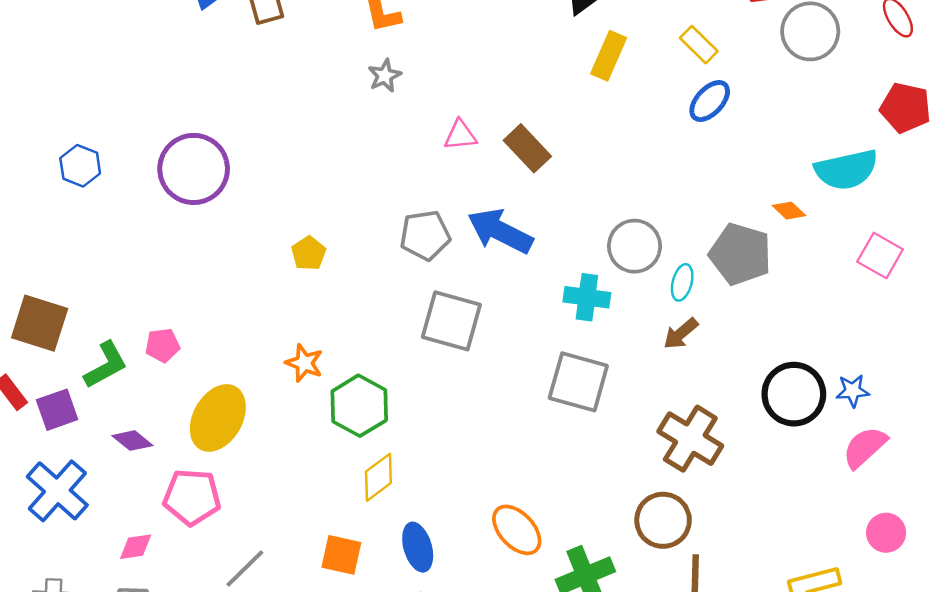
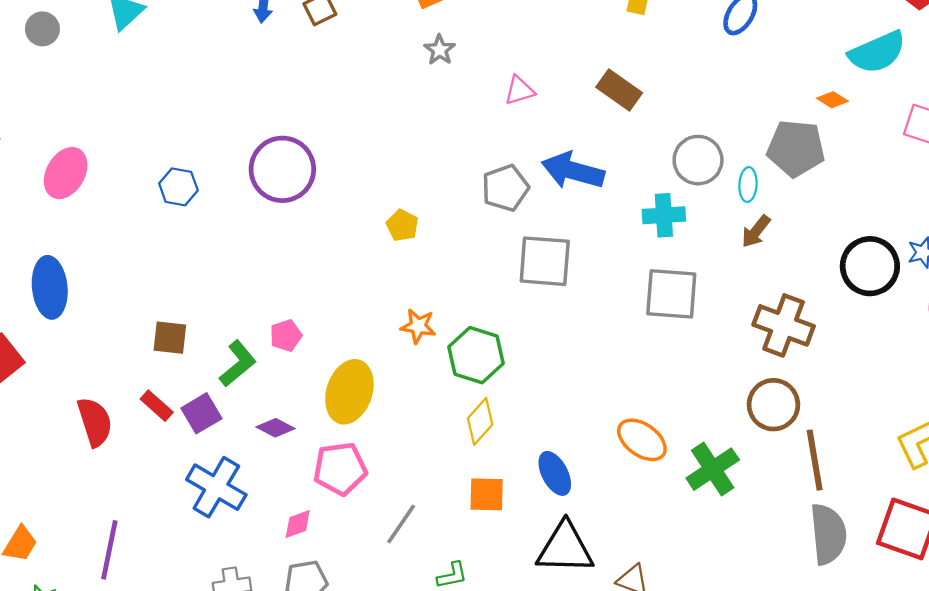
brown rectangle: (527, 148) -> (619, 90), moved
brown square: (40, 323) -> (170, 338), size x0.7
yellow diamond: (378, 477) -> (480, 421), moved

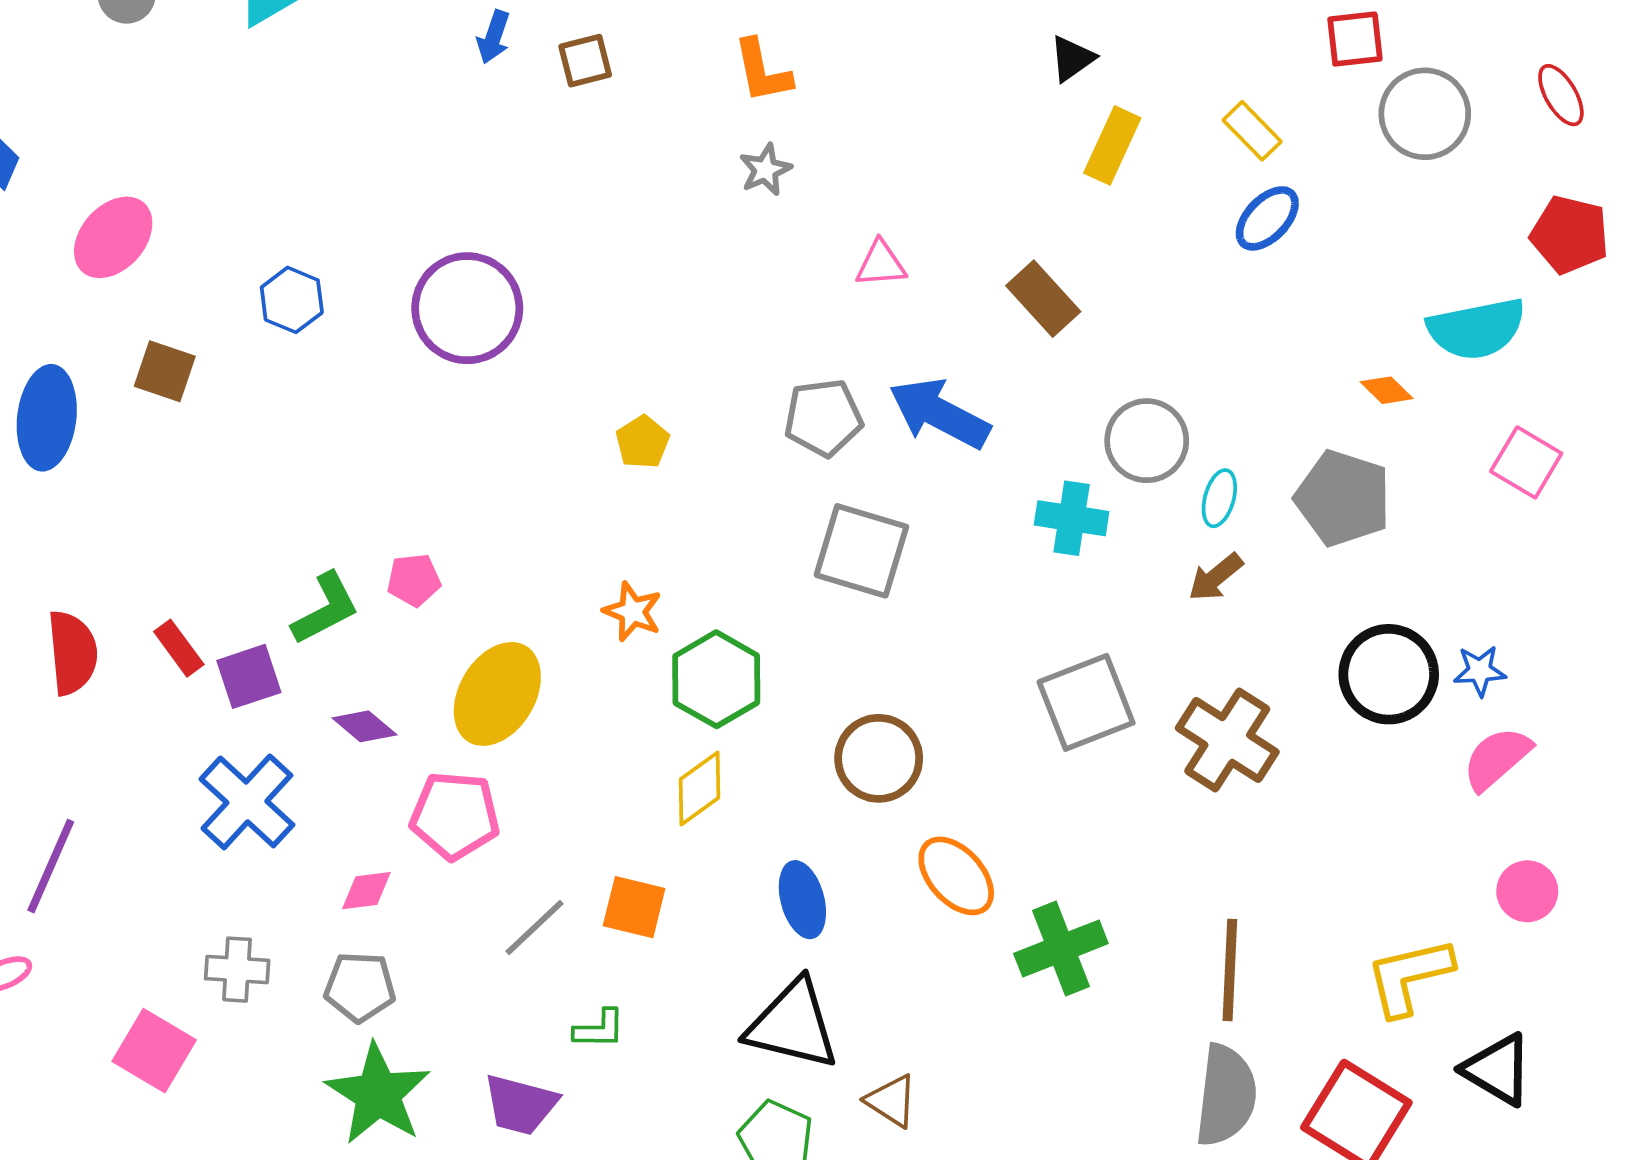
gray pentagon: (796, 148) -> (1343, 498), moved
gray square: (671, 294) -> (1086, 702), moved, turned -38
brown square: (170, 338) -> (165, 371), moved
brown circle: (773, 405) -> (879, 758), moved
orange square: (487, 494) -> (634, 907), moved

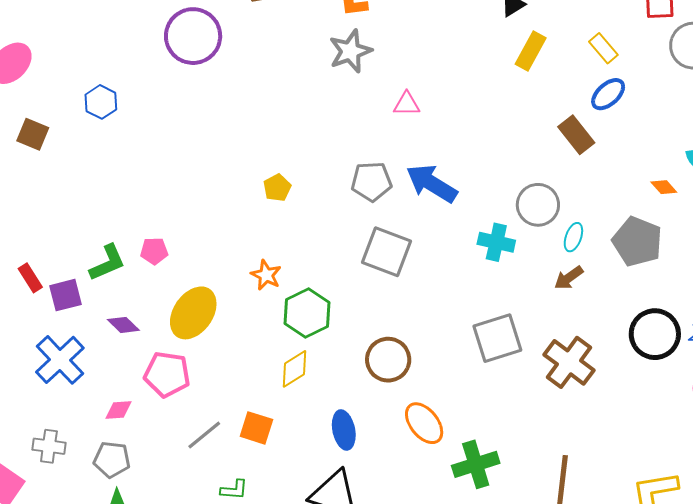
gray star: (765, 170) -> (350, 51), size x1.6
brown rectangle: (1043, 299) -> (576, 135), moved
purple circle: (467, 308) -> (193, 36), moved

